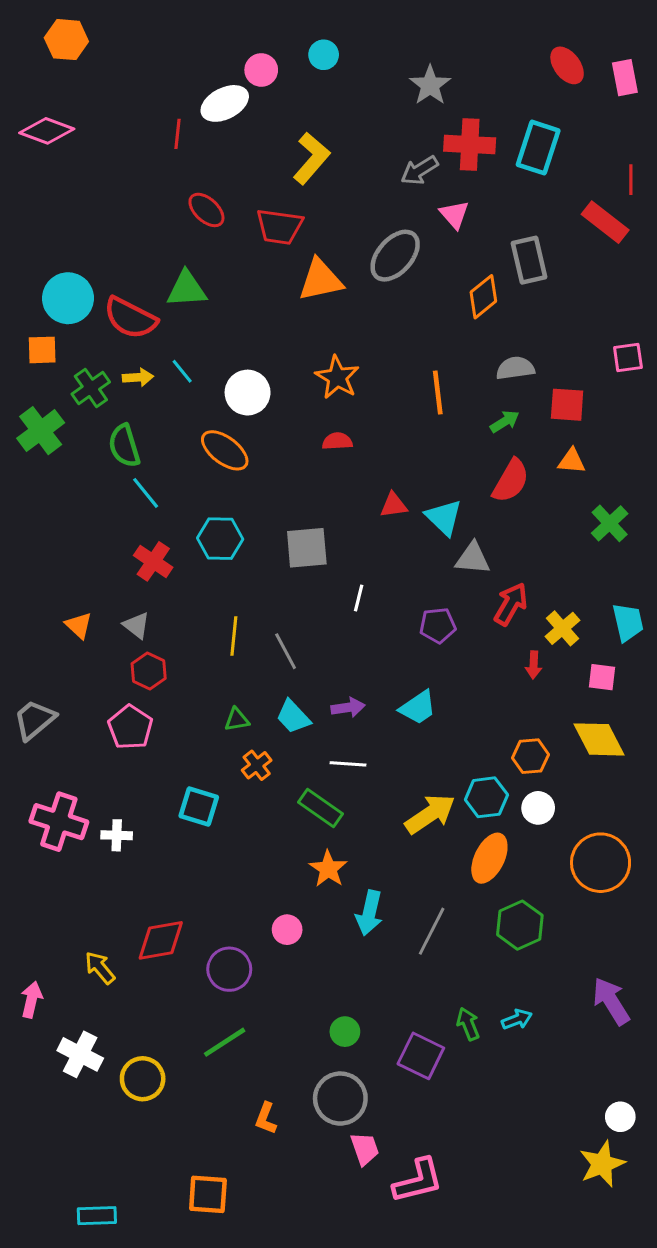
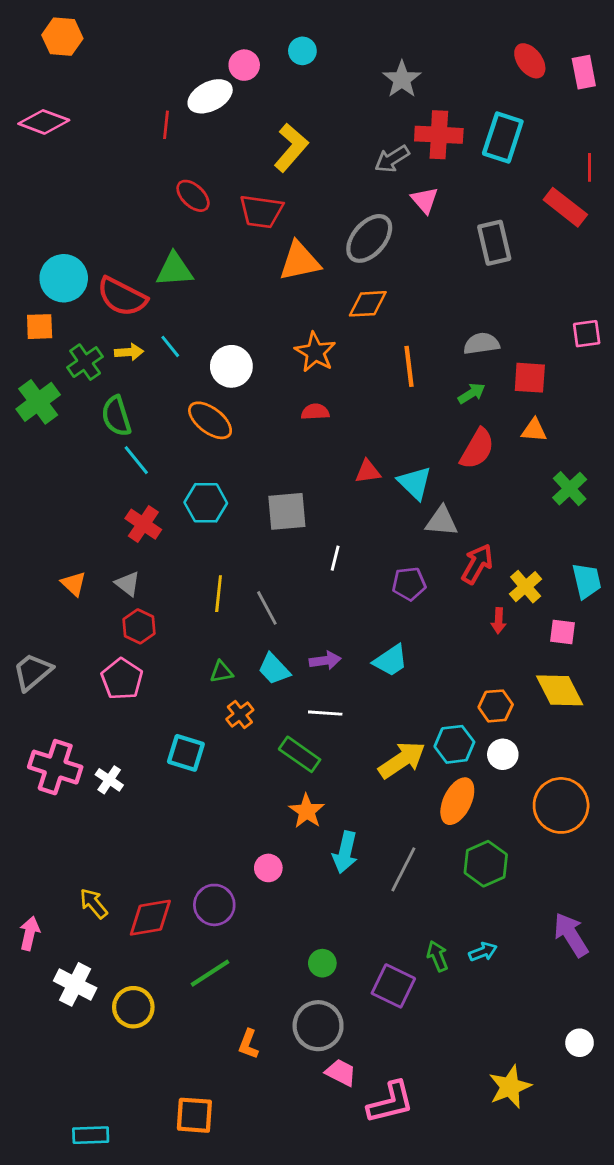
orange diamond: (483, 297) -> (368, 304), moved, turned 36
white cross: (117, 835) -> (109, 780), turned 32
red diamond: (161, 940) -> (150, 918), moved
pink trapezoid: (365, 1149) -> (341, 1073), turned -44
yellow star: (602, 1164) -> (510, 1087), moved

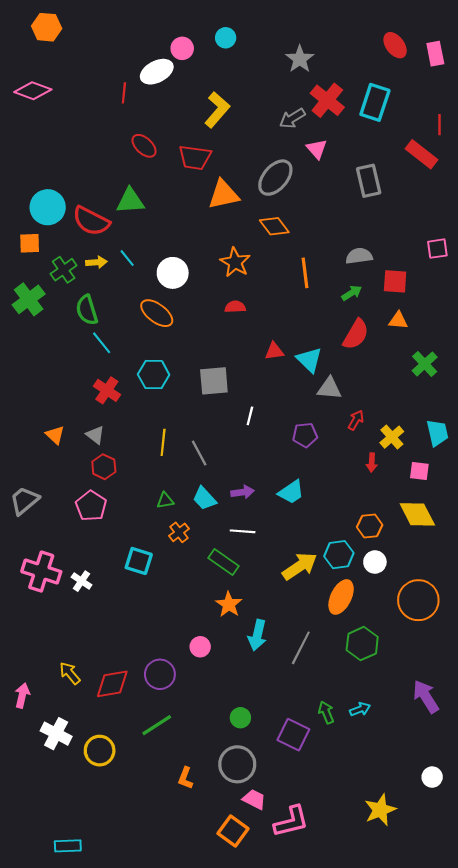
red cross: (439, 135) -> (327, 100), turned 36
orange diamond: (368, 304) -> (274, 226), turned 56
red arrow: (477, 564) -> (356, 420), size x0.7
orange square: (194, 1115) -> (233, 831), moved, turned 32

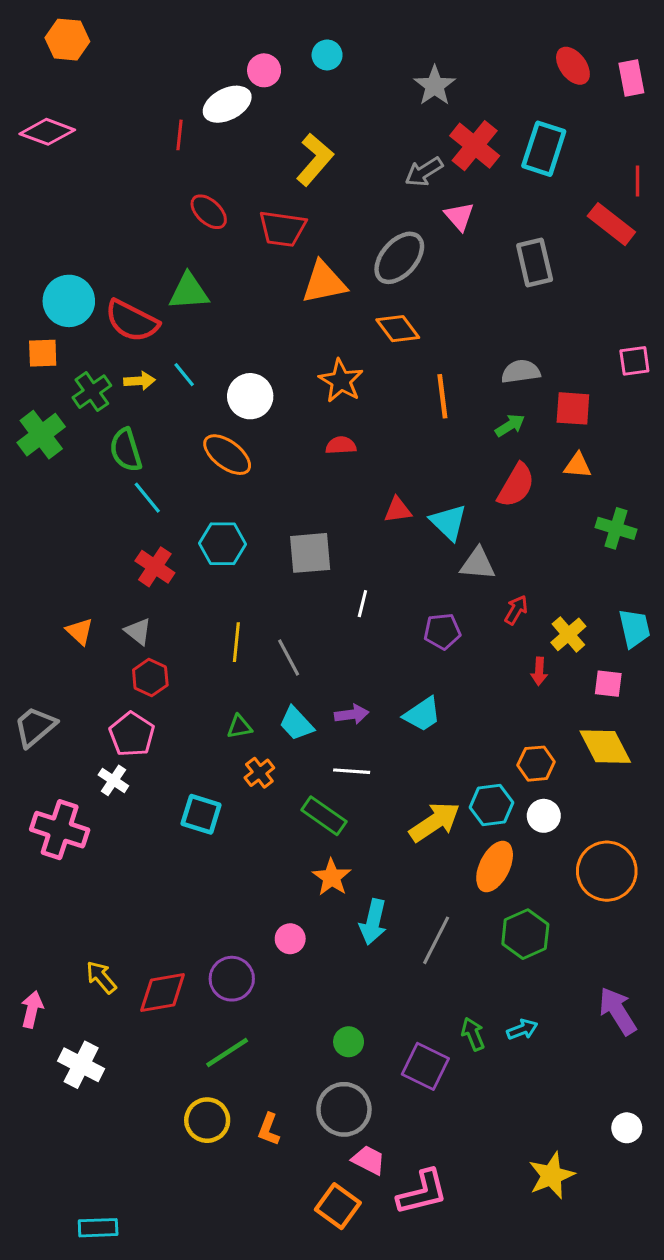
green cross: (425, 364) -> (616, 528), turned -30
white cross: (82, 581) -> (113, 780), moved
yellow circle: (100, 751) -> (207, 1120), moved

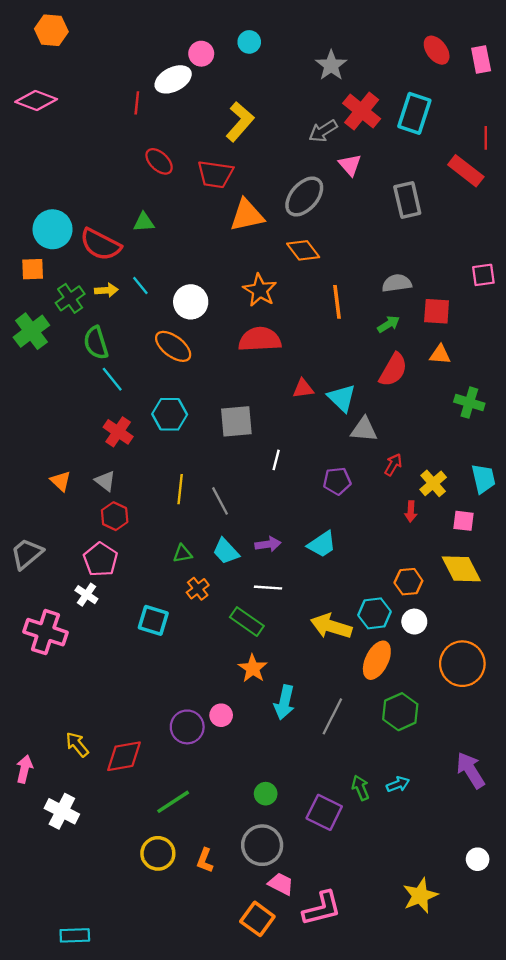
green triangle: (189, 292) -> (144, 222), size x0.7
red semicircle: (341, 445) -> (260, 339), size x1.8
yellow arrow: (435, 822) -> (331, 626), turned -129
purple circle: (232, 979) -> (187, 727), moved

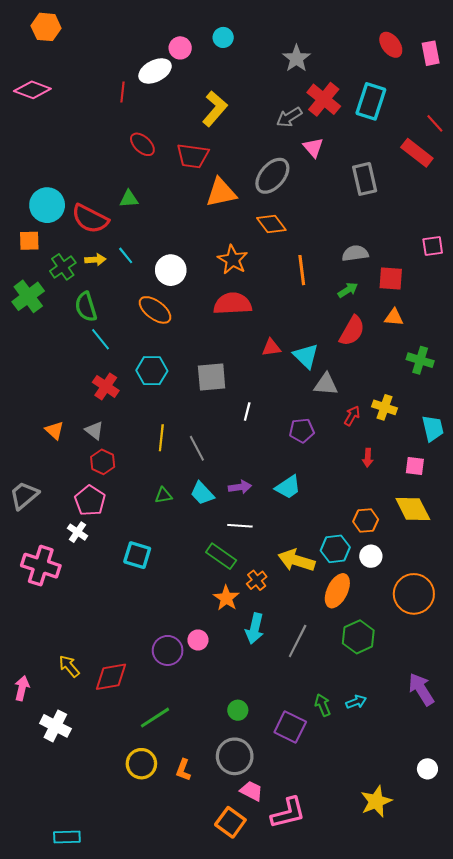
red line: (486, 138) -> (435, 123), turned -42
yellow cross: (433, 483) -> (385, 407), moved, turned -30
orange cross: (198, 589) -> (257, 580), moved

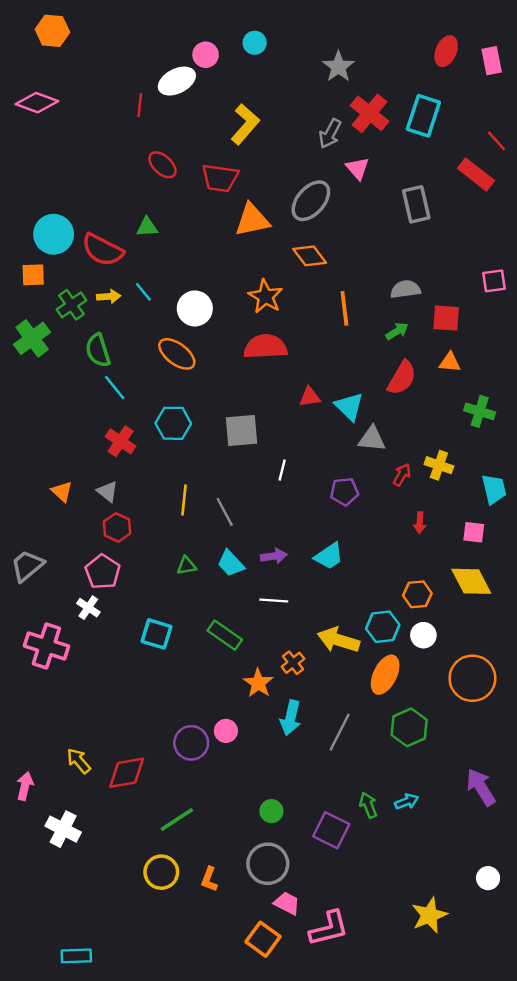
red ellipse: (391, 45) -> (446, 51), turned 60
gray arrow: (289, 117) -> (330, 134), turned -30
green rectangle: (221, 556) -> (225, 635), moved

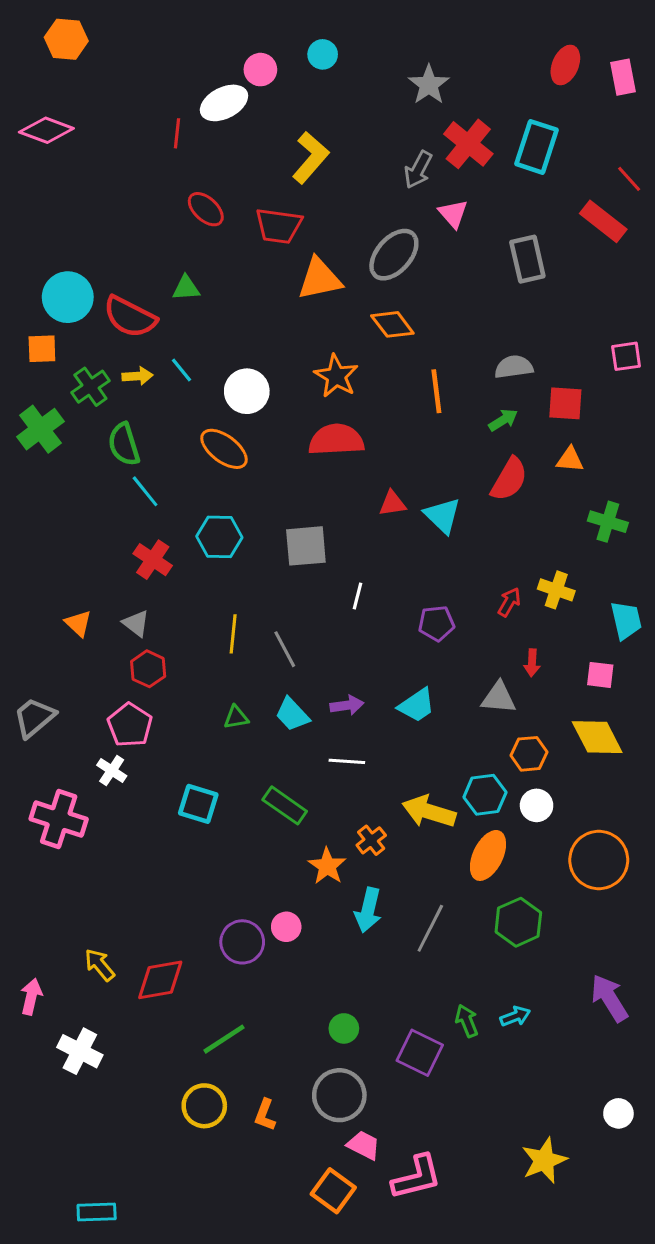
gray triangle: (372, 439) -> (499, 698), moved

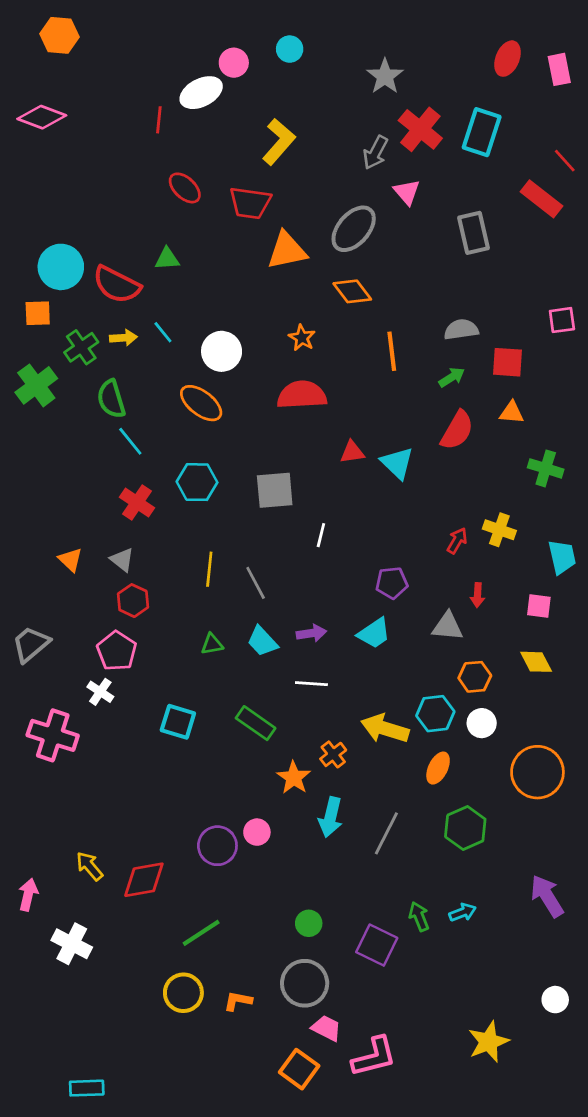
orange star: (336, 376) -> (302, 338), size x0.7
purple pentagon: (436, 623) -> (392, 583), moved
yellow diamond: (597, 737) -> (536, 662), size x0.7
orange ellipse: (488, 855) -> (438, 768), size x0.7
orange L-shape: (265, 1115) -> (238, 1001), turned 80

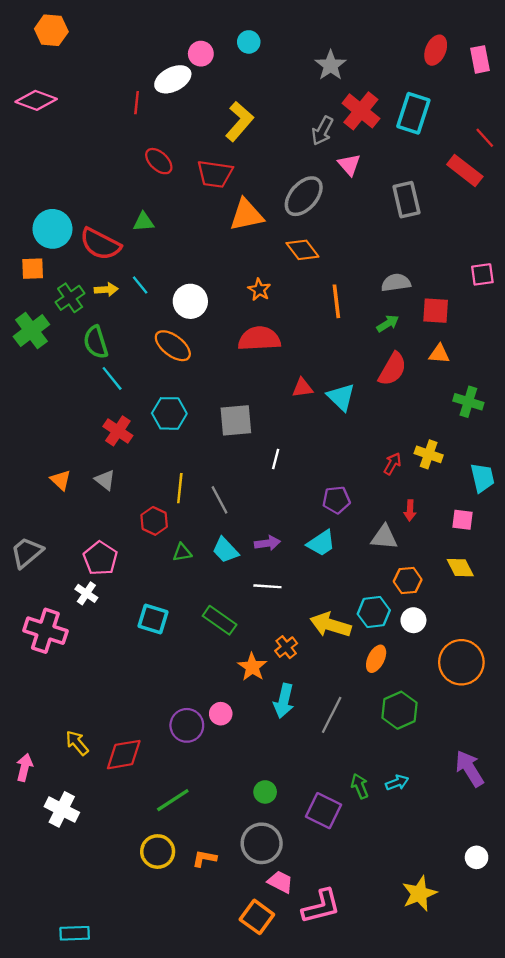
red hexagon: (133, 601) -> (154, 521), moved

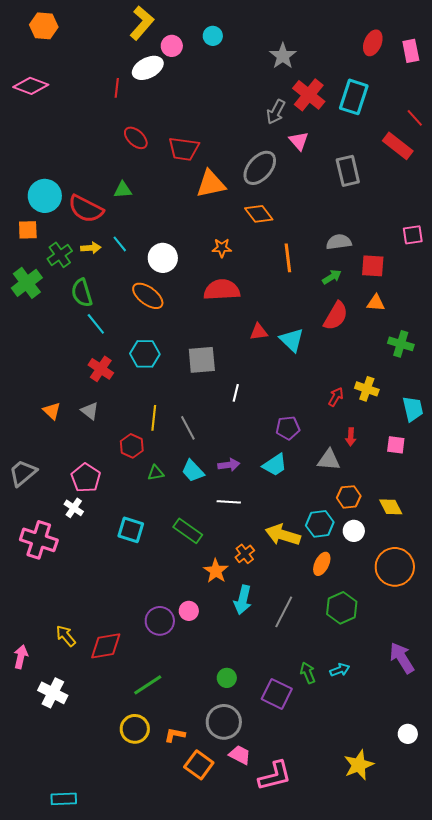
yellow L-shape: (239, 121) -> (142, 23), moved
orange star: (259, 290) -> (222, 248), turned -30
yellow diamond: (460, 568) -> (391, 507), moved
orange square: (257, 917) -> (199, 765), moved

